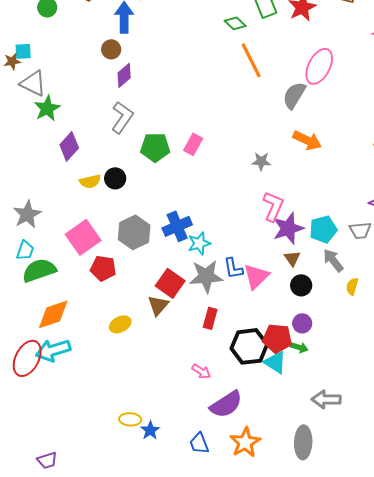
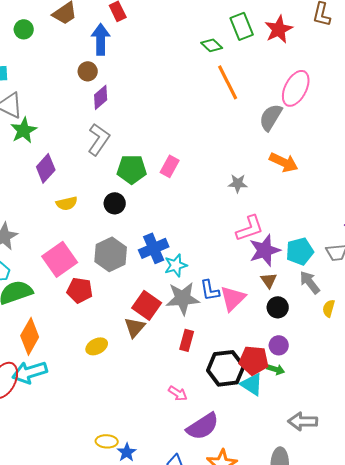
black circle: (115, 178) -> (115, 203), moved
pink L-shape: (273, 206) -> (250, 228), turned 48
orange diamond: (53, 314) -> (30, 336), turned -42

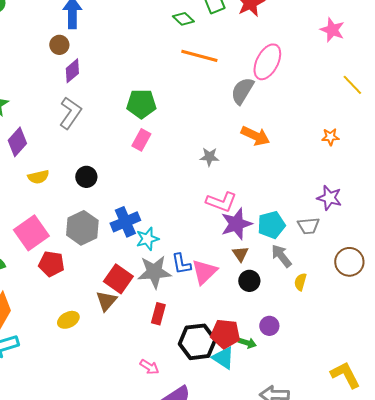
orange line: (228, 82) -> (199, 56), turned -48
green pentagon: (132, 169) -> (141, 104), moved
pink L-shape: (250, 228) -> (221, 202), turned 40
purple circle: (279, 345) -> (269, 326), moved

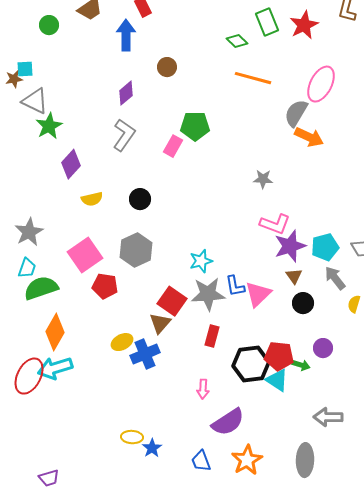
brown circle: (59, 45) -> (167, 67), moved
orange arrow: (255, 136) -> (309, 137), moved
pink rectangle: (141, 140) -> (173, 146), moved
blue cross: (125, 222) -> (145, 354), moved
pink arrow: (149, 367) -> (203, 389), turned 60

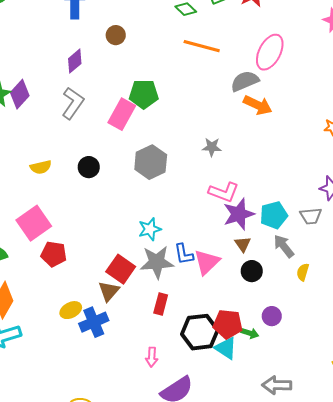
gray semicircle: (296, 113) -> (245, 81), turned 36
pink rectangle: (173, 146) -> (122, 114), size x1.4
purple diamond: (71, 164) -> (20, 94), moved
gray hexagon: (136, 250) -> (151, 162), moved

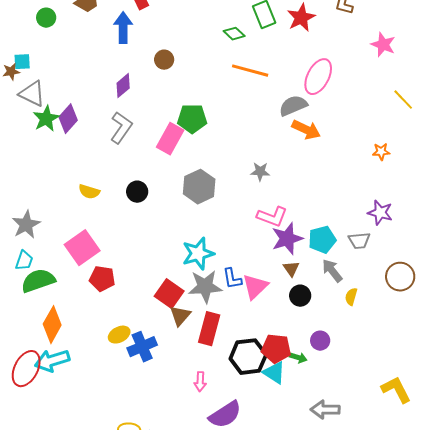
yellow semicircle: (41, 167) -> (89, 192), turned 30
cyan star: (150, 229) -> (198, 254), size x1.4
brown triangle: (109, 291) -> (180, 316), moved
red rectangle: (161, 304) -> (209, 329), size x1.5

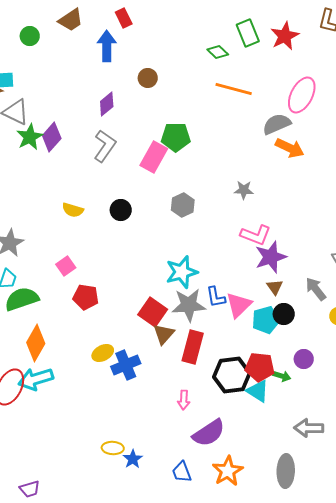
gray hexagon: (199, 187) -> (183, 205), size x0.7
cyan pentagon: (322, 240) -> (266, 320), moved
pink square: (82, 248) -> (66, 266), size x0.6

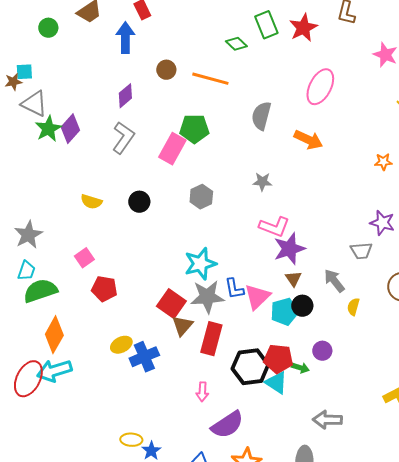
orange line: (234, 89) -> (210, 79), moved
gray semicircle: (277, 124) -> (261, 116), moved, turned -52

